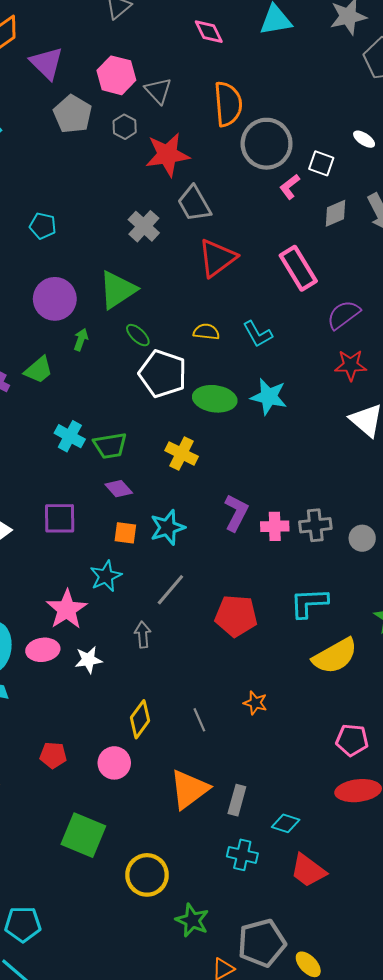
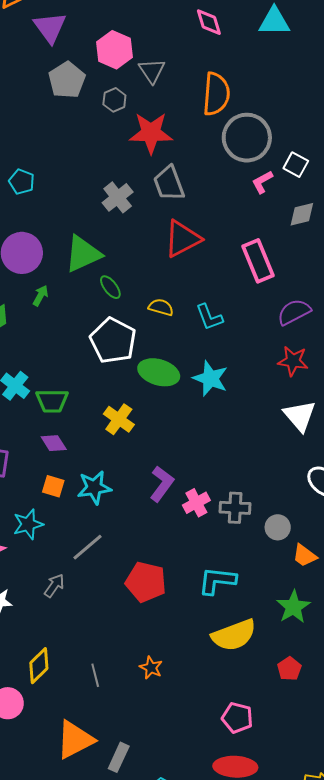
green ellipse: (138, 335) -> (110, 287), moved
pink cross: (275, 526) -> (196, 503), turned -36
gray arrow: (143, 635) -> (54, 586), turned 30

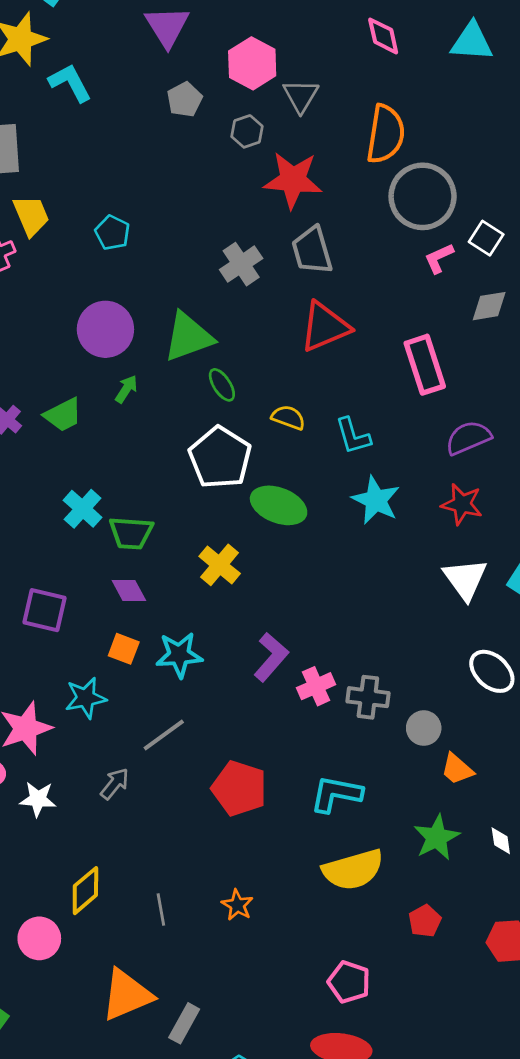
gray pentagon: (67, 80) -> (185, 99), size x0.7
cyan star: (210, 378) -> (376, 500), moved

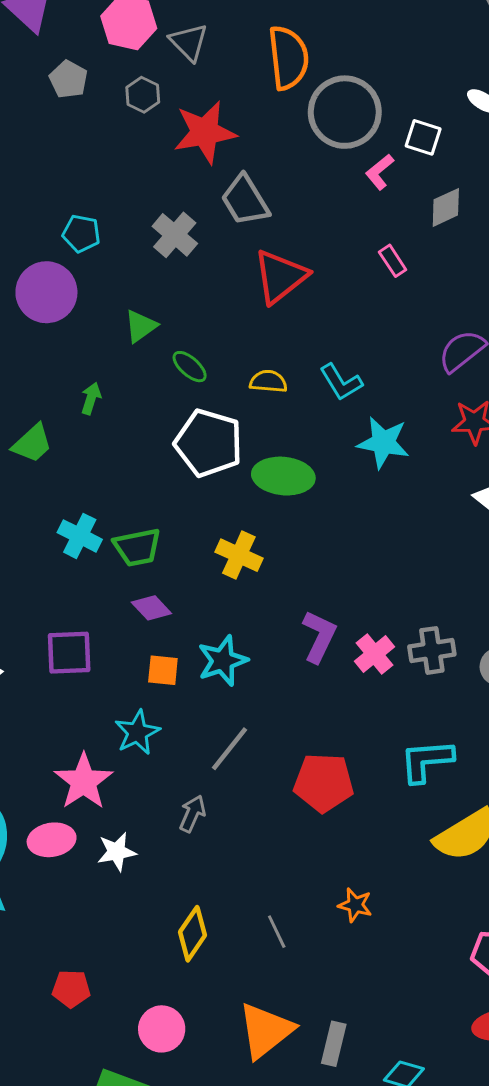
cyan pentagon: (112, 233) -> (81, 233), moved
purple circle: (105, 329) -> (46, 292), moved
green triangle: (188, 337) -> (141, 326), size x0.6
pink rectangle: (425, 365) -> (393, 261), moved, size x0.5
pink circle: (39, 938) -> (162, 1029), moved

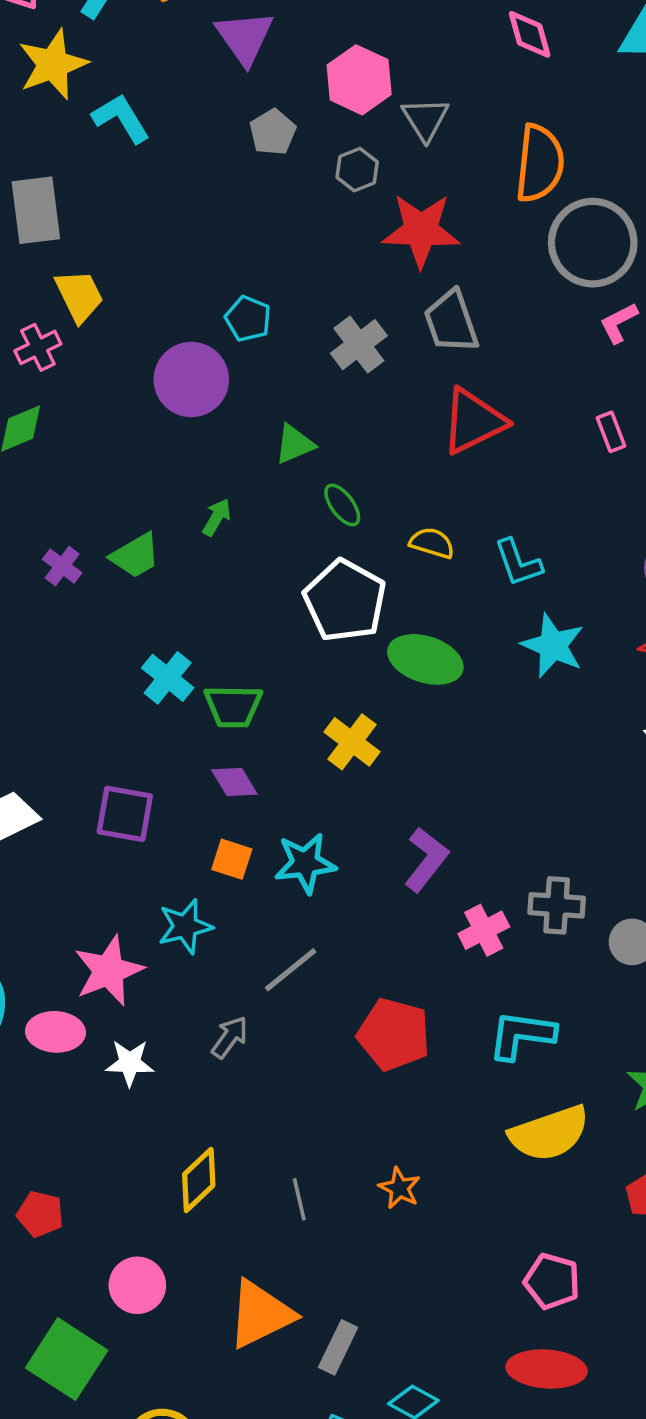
pink cross: (374, 654) -> (484, 930), moved

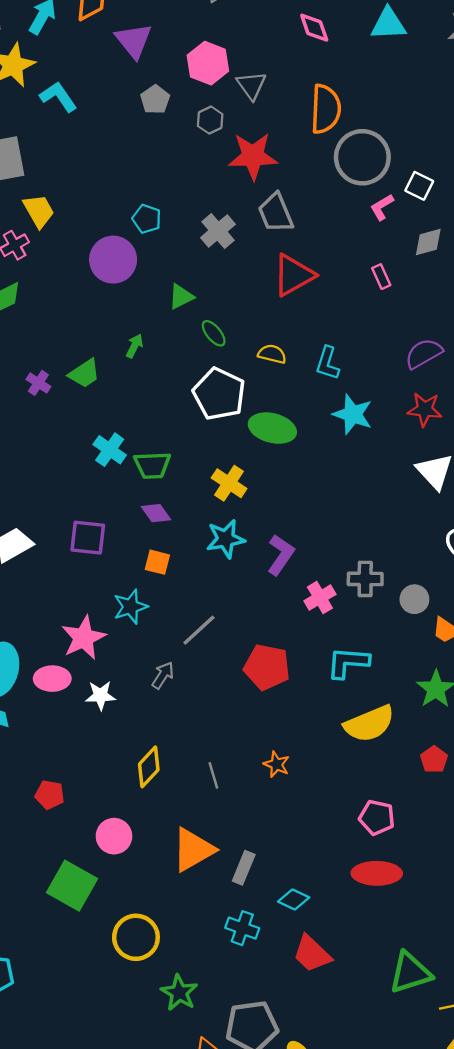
cyan L-shape: (518, 563) -> (327, 363), turned 40
cyan star: (305, 863) -> (226, 539), moved

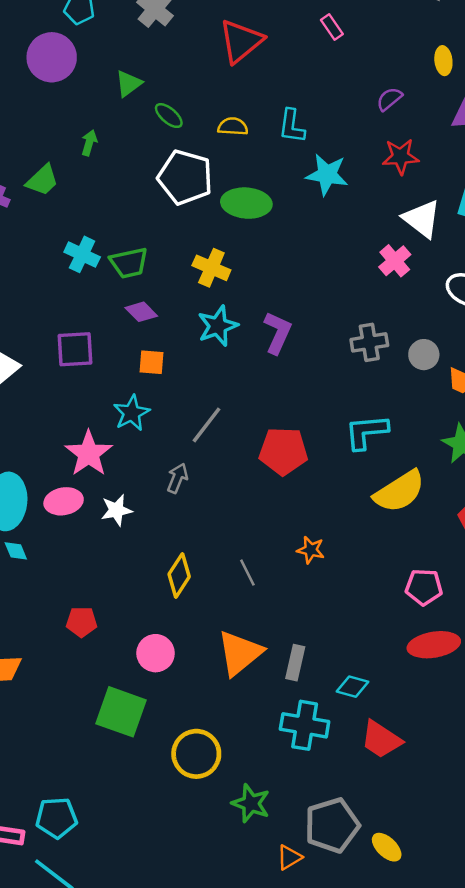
purple semicircle: (424, 354) -> (389, 99), size x0.7
pink cross: (320, 598) -> (395, 261), moved
cyan cross: (242, 928) -> (305, 725), size x1.4

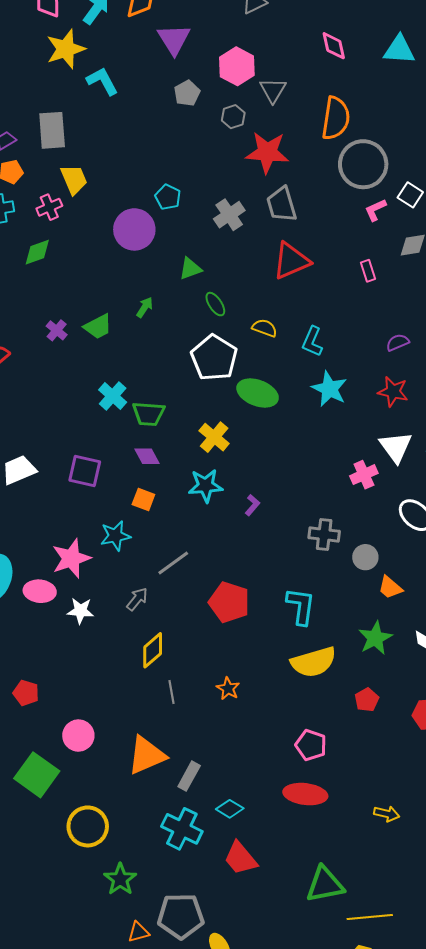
purple L-shape: (278, 333) -> (252, 505), size x0.6
cyan L-shape: (366, 432) -> (301, 606), turned 87
yellow diamond: (179, 575) -> (153, 650), moved

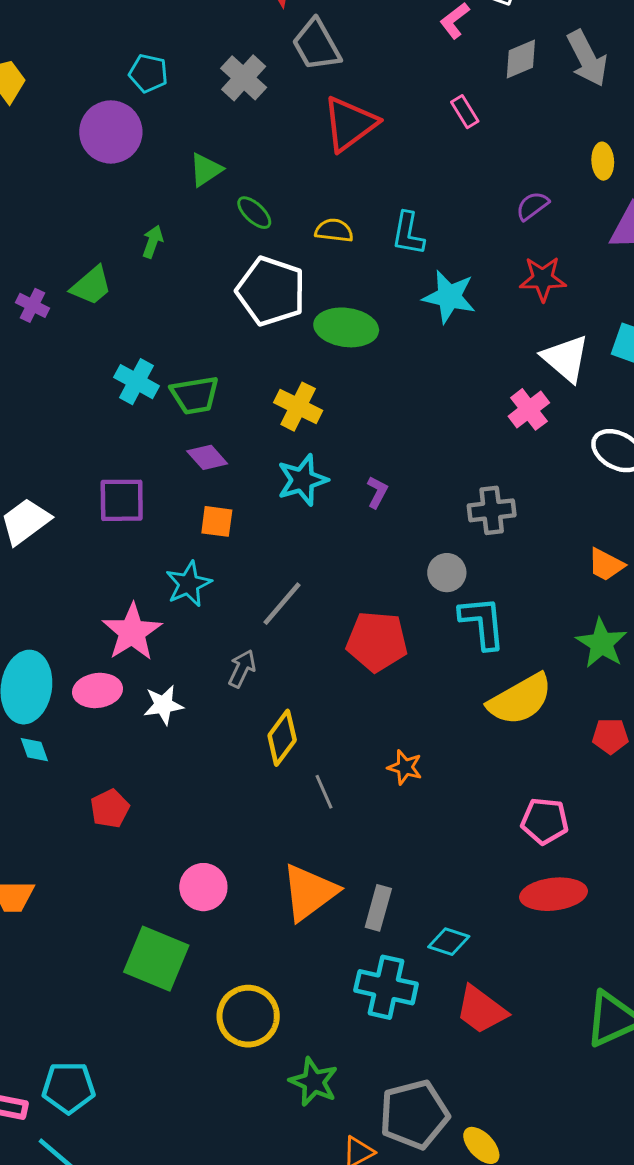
gray circle: (365, 557) -> (447, 573), moved
red pentagon: (26, 693) -> (110, 809), moved, turned -30
red pentagon: (367, 700) -> (610, 736), turned -30

